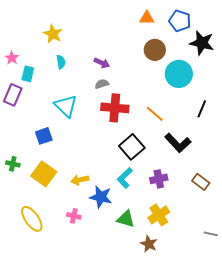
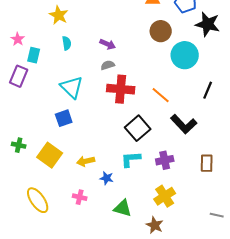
blue square: (44, 136) -> (64, 118), moved
cyan L-shape: (125, 178) -> (131, 159), turned 40
brown rectangle: (201, 182) -> (207, 163), turned 54
blue star: (101, 197) -> (107, 178), size x0.6
green triangle: (126, 219) -> (123, 208), moved

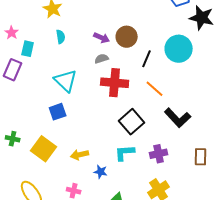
brown circle: (161, 31) -> (127, 37), moved
black line: (208, 90) -> (147, 59), moved

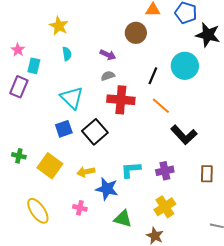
brown circle: (127, 37) -> (136, 33), moved
black square: (132, 122) -> (95, 132), moved
blue star: (101, 172) -> (107, 189), size x1.6

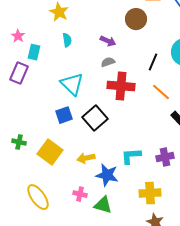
yellow cross: (165, 207) -> (150, 193), moved, turned 30
green triangle: (123, 219) -> (103, 205), moved

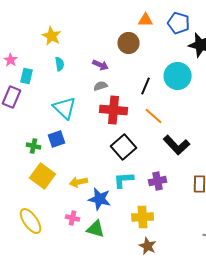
black square: (95, 118) -> (124, 147), moved
green cross: (19, 142) -> (34, 146), moved

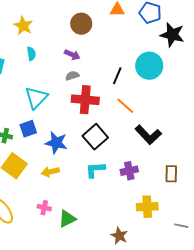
brown circle: (129, 43) -> (81, 24), moved
cyan triangle: (65, 108) -> (36, 98), turned 30
blue star: (100, 199) -> (56, 143), moved
yellow cross: (143, 217) -> (147, 207), moved
green triangle: (96, 229) -> (67, 219), turned -42

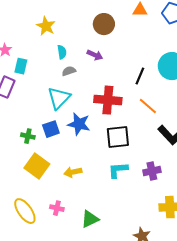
cyan semicircle: (31, 54) -> (62, 52), moved
gray semicircle: (72, 76) -> (69, 71), moved
black square: (95, 137) -> (118, 137), turned 35
blue star: (56, 143) -> (79, 124), moved
pink cross: (44, 208) -> (57, 208), moved

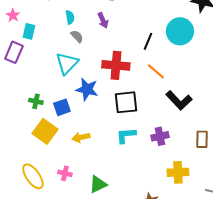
purple arrow: (95, 55) -> (103, 20), turned 42
gray semicircle: (69, 71) -> (77, 36), turned 64
blue square: (51, 129) -> (62, 107), moved

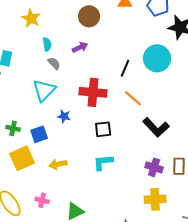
purple arrow: (103, 20) -> (80, 47), turned -91
blue star: (87, 89) -> (64, 116), size x0.6
black square: (126, 102) -> (103, 129), size x0.7
yellow square: (45, 131) -> (22, 158), turned 30
purple cross: (160, 136) -> (154, 167), moved, turned 30

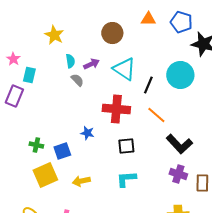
purple arrow: (80, 47) -> (91, 64), moved
cyan triangle: (44, 90) -> (124, 69), moved, turned -40
purple cross: (154, 167) -> (178, 174), moved

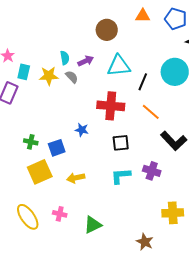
yellow star: (54, 35) -> (49, 76), moved, turned -30
cyan triangle: (124, 69) -> (119, 66), turned -40
purple cross: (178, 174) -> (152, 171), moved

